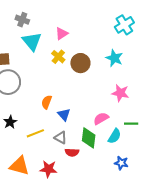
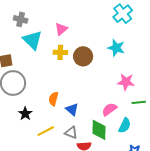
yellow cross: (58, 57) -> (60, 52), turned -32
black star: (10, 122) -> (25, 114), moved
green line: (131, 124) -> (139, 102), moved

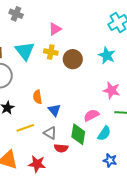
cyan triangle: (32, 40) -> (25, 51), moved
orange semicircle: (53, 99) -> (37, 97), turned -32

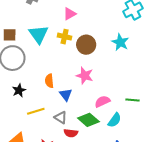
pink star: (112, 90) -> (85, 76), moved
green diamond: (78, 134) -> (88, 120), turned -60

